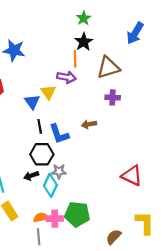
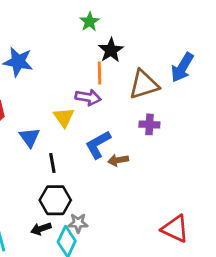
green star: (84, 18) -> (90, 22), moved
blue arrow: (135, 33) -> (182, 67), moved
blue triangle: (32, 102) -> (30, 137), moved
blue L-shape: (59, 134) -> (98, 144), moved, turned 80

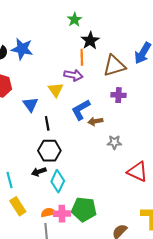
gray star: (78, 223) -> (114, 142), moved

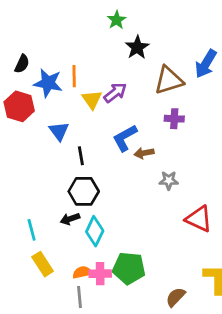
blue star: (22, 49) -> (48, 83), moved
orange line: (82, 57) -> (74, 76), moved
purple arrow: (73, 75) -> (115, 93), turned -48
yellow triangle: (56, 90) -> (92, 99), moved

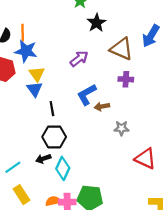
orange line: (74, 76) -> (23, 33), moved
brown triangle: (169, 80) -> (121, 49), turned 40
yellow triangle: (92, 99) -> (37, 74), moved
cyan line: (32, 230) -> (13, 167), turned 70

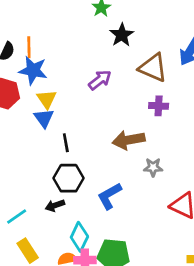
blue L-shape: (87, 95) -> (109, 196), moved
brown arrow: (102, 106) -> (129, 140), size x1.6
cyan diamond: (63, 168) -> (79, 237), moved

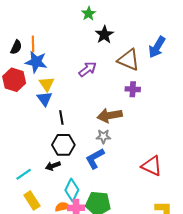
gray star: (153, 167) -> (103, 136), moved

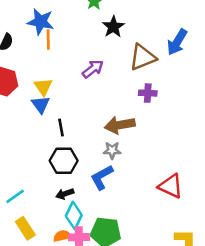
orange line: (33, 44) -> (48, 40), moved
brown triangle: (129, 60) -> (143, 57), turned -45
blue star: (36, 62) -> (41, 22), moved
black arrow: (53, 166) -> (65, 194), moved

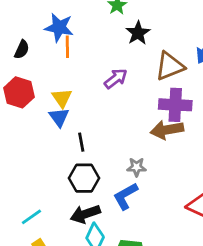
purple cross: (148, 93) -> (175, 105), size x1.6
brown arrow: (120, 125) -> (167, 130), moved
black arrow: (65, 194) -> (85, 214), size x1.5

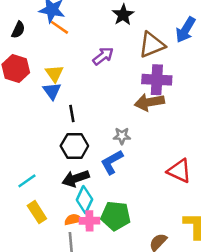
orange line: (67, 47) -> (59, 27), turned -54

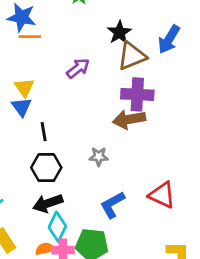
black star: (123, 15) -> (119, 32), moved
orange line: (59, 27) -> (30, 37), turned -36
blue L-shape: (112, 162) -> (112, 205), moved

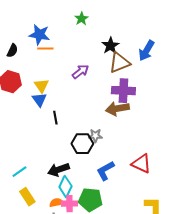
black hexagon: (46, 168) -> (82, 144), moved

